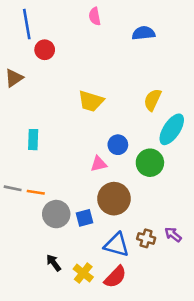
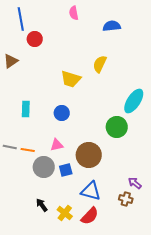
yellow semicircle: (152, 100) -> (100, 64), moved
blue circle: (118, 145) -> (62, 113), moved
pink triangle: (99, 164) -> (57, 145), moved
brown cross: (146, 238) -> (126, 199), moved

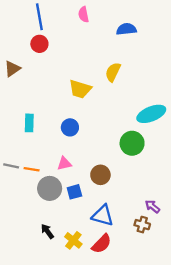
blue line: (21, 19) -> (39, 17), moved
cyan ellipse: (134, 101) -> (151, 114), turned 35
brown circle: (89, 155) -> (100, 175), size x0.7

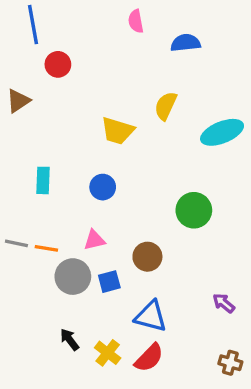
pink semicircle: (84, 14) -> (136, 21), moved
blue line: (39, 17) -> (33, 25), moved
cyan ellipse: (151, 114) -> (222, 132), moved
brown cross: (142, 225) -> (230, 363), moved

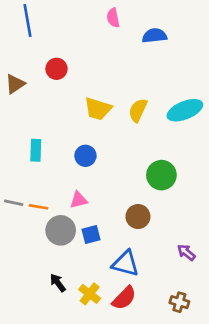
red circle: (58, 64) -> (56, 69), moved
yellow semicircle: (166, 106) -> (138, 110), moved
brown circle: (147, 257) -> (138, 217), moved
brown cross: (230, 363) -> (179, 302), moved

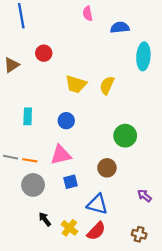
cyan ellipse: (185, 110) -> (143, 56), moved, turned -64
pink triangle: (79, 200) -> (61, 155), size x1.5
gray circle: (61, 230) -> (33, 185), moved

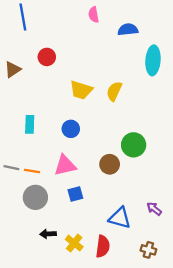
brown circle: (107, 168) -> (110, 164), moved
blue triangle: (97, 204) -> (120, 218), moved
black arrow: (45, 219) -> (48, 234), turned -56
red semicircle: (96, 231) -> (103, 246), turned -36

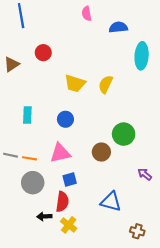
purple arrow: (154, 209) -> (145, 174), moved
red semicircle: (103, 246) -> (62, 202), moved

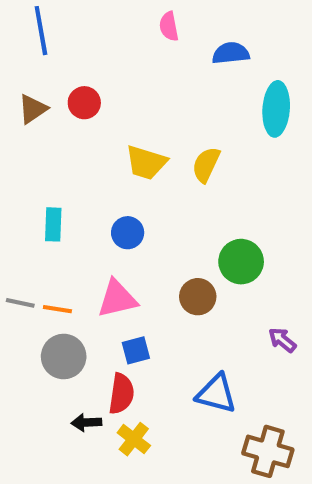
brown triangle: (12, 64) -> (33, 109), moved
brown cross: (137, 231) -> (268, 451), size x1.6

